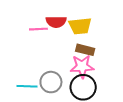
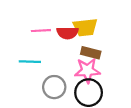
red semicircle: (56, 22) -> (67, 33), moved
cyan line: (27, 86) -> (30, 62), moved

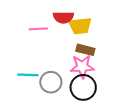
red semicircle: (67, 33) -> (63, 17), moved
cyan line: (30, 62) -> (28, 75), moved

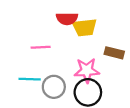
pink line: (38, 29) -> (41, 47), moved
brown rectangle: (85, 50) -> (114, 53), moved

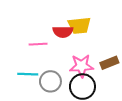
red semicircle: (67, 19) -> (63, 32), moved
brown rectangle: (114, 53) -> (109, 63), moved, turned -36

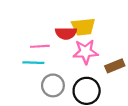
pink star: (81, 66) -> (85, 52), moved
cyan line: (28, 74) -> (33, 63), moved

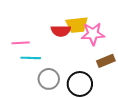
pink line: (40, 46) -> (21, 43), moved
pink star: (85, 52) -> (93, 34), moved

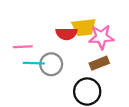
brown rectangle: (106, 61) -> (99, 63), moved
gray circle: (49, 79) -> (51, 64), moved

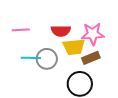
yellow trapezoid: (84, 27) -> (74, 47), moved
pink line: (23, 47) -> (21, 30), moved

